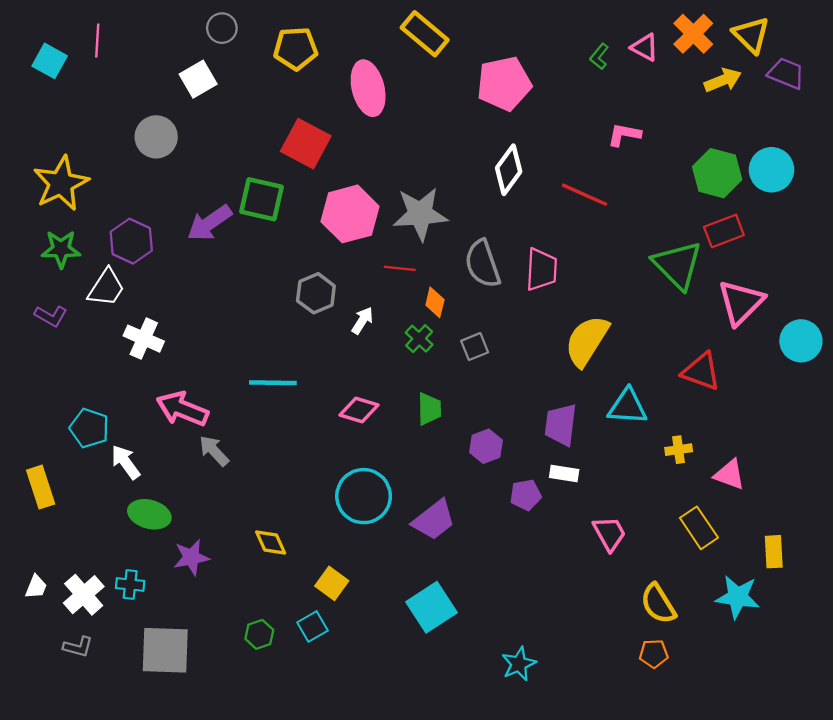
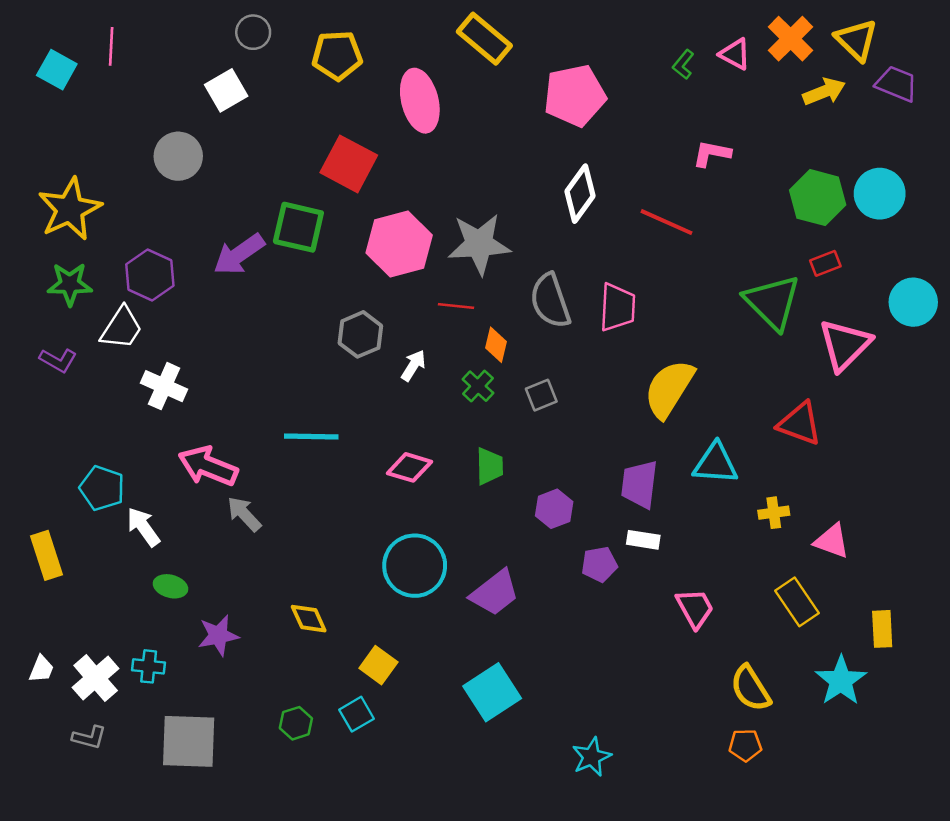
red rectangle: (724, 231) -> (825, 263), size x0.7
cyan circle: (801, 341) -> (913, 302), moved
green ellipse: (149, 514) -> (171, 586), size x0.7
cyan star: (738, 597) -> (841, 681), turned 30

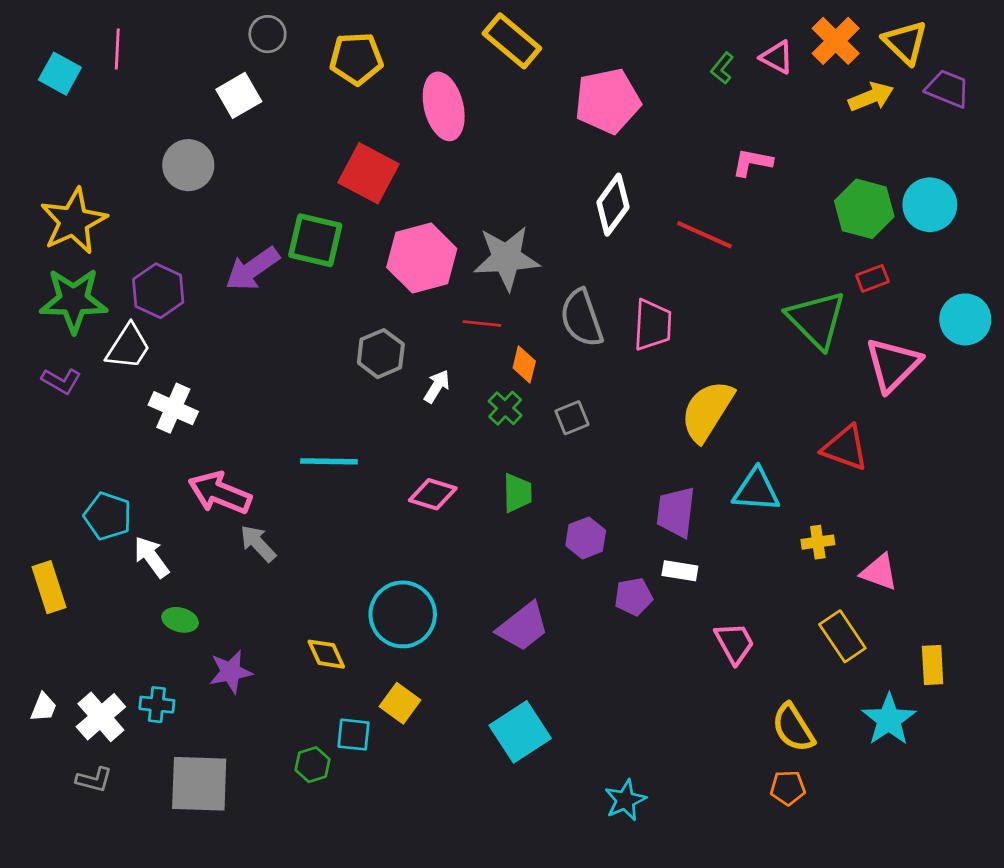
green star: (70, 284) -> (74, 300), size x1.4
cyan circle: (415, 566) -> (403, 614), moved
cyan square: (357, 714) -> (354, 735), moved, turned 36

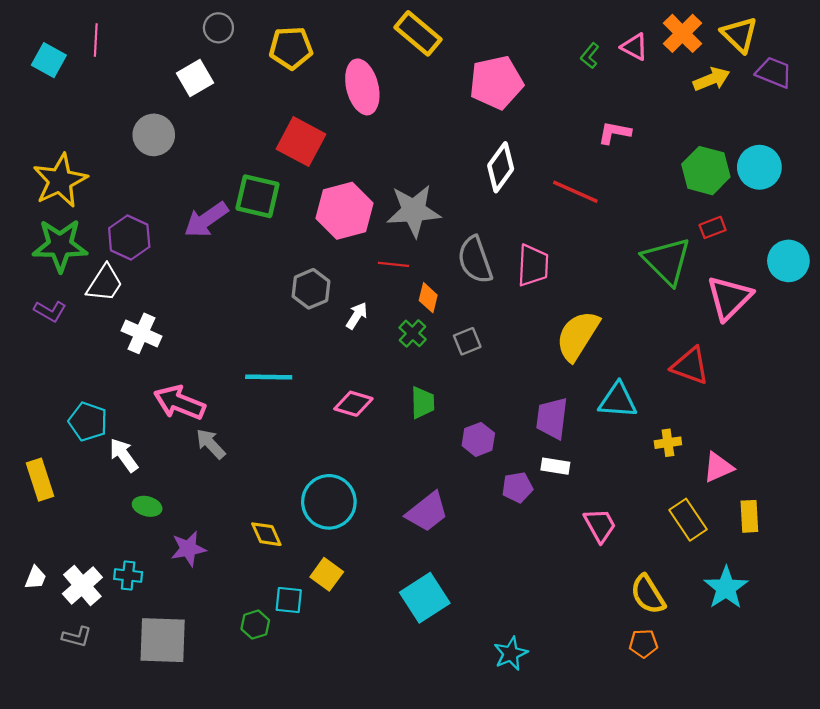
pink triangle: (879, 572) -> (718, 467), turned -44
yellow rectangle: (933, 665) -> (749, 516), moved

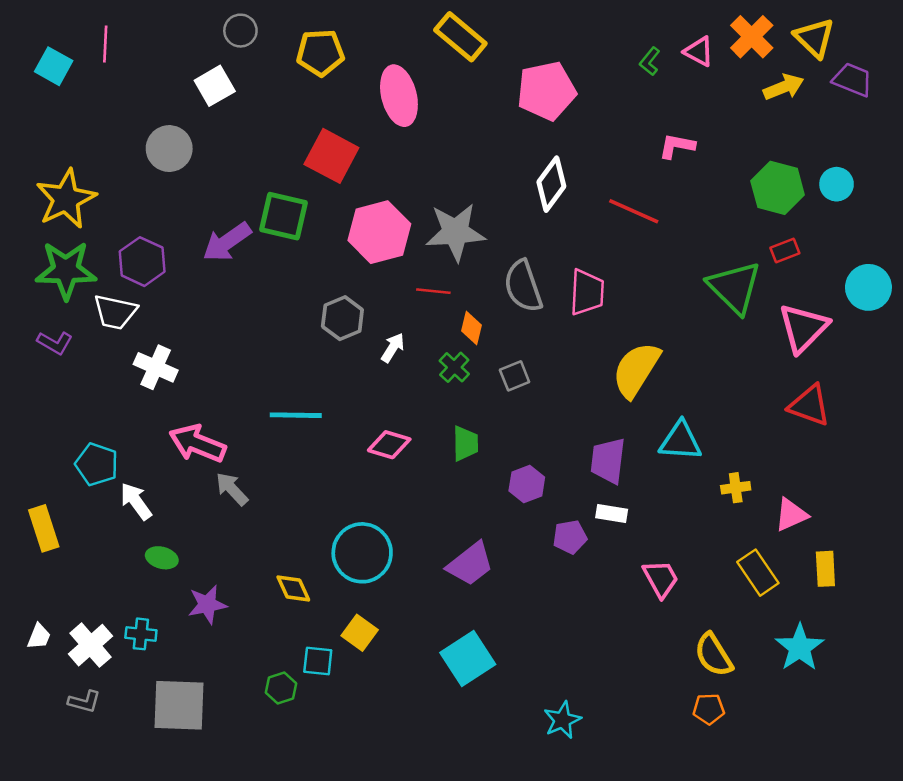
cyan circle: (759, 167) -> (837, 184), size x0.7
white trapezoid: (105, 283) -> (115, 312), turned 69
red triangle: (690, 366) -> (809, 405), moved

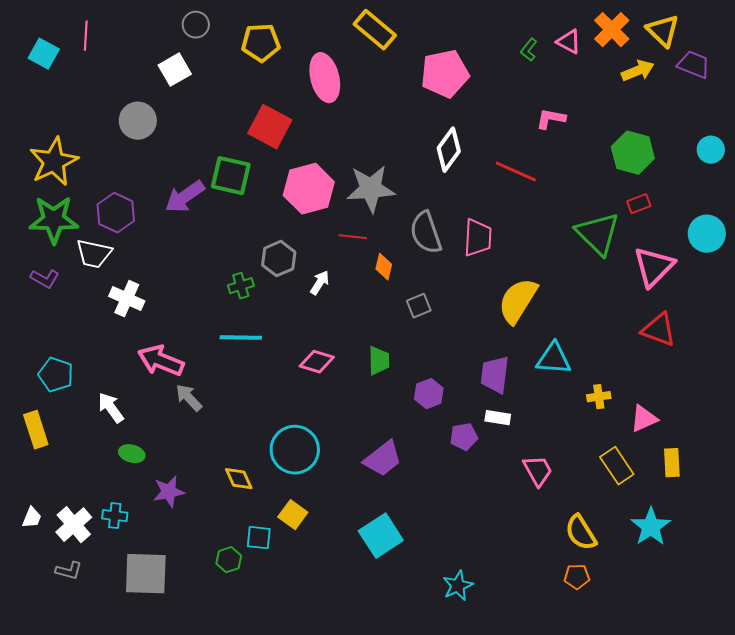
cyan circle: (837, 184) -> (711, 150), moved
green cross: (454, 367) -> (241, 286), moved, turned 30
cyan pentagon: (97, 464) -> (56, 375), moved

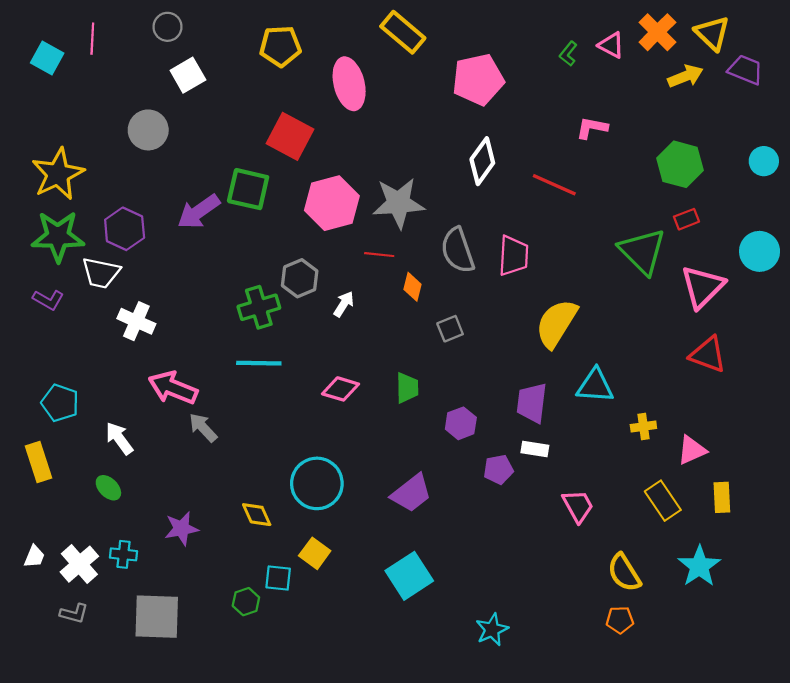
gray circle: (196, 25) -> (168, 27), moved
green cross: (241, 286) -> (259, 307), size x1.5
green ellipse: (132, 454) -> (108, 488), moved, turned 30

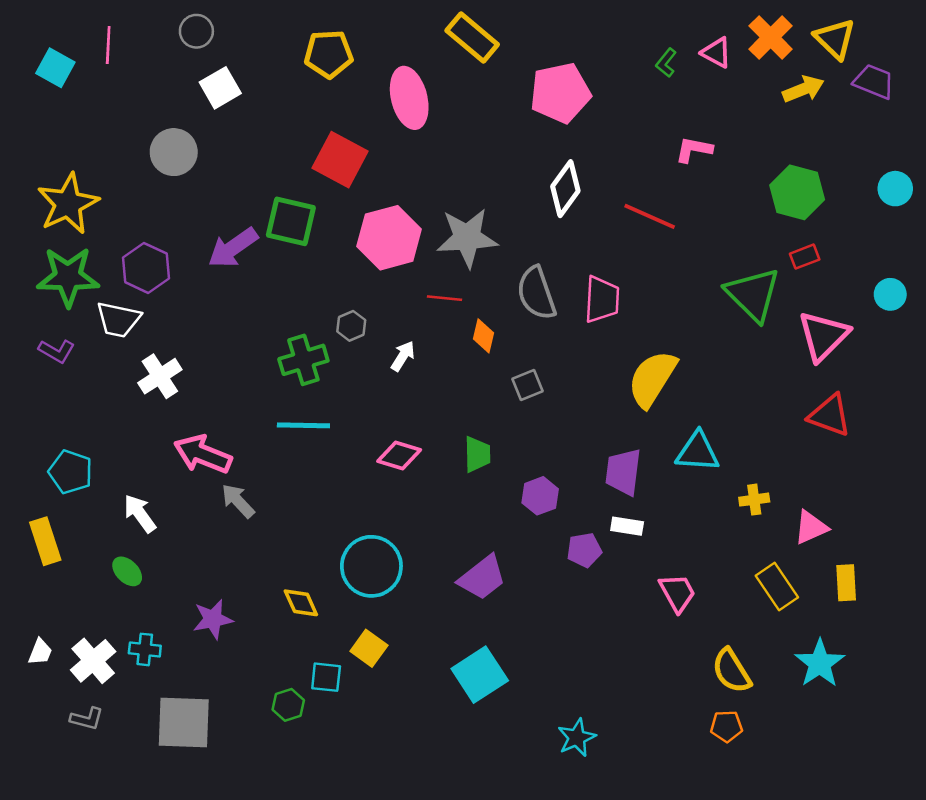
cyan circle: (760, 251) -> (890, 294), size x0.7
gray hexagon: (300, 278) -> (351, 326), size x0.7
white cross: (136, 321) -> (160, 376), turned 33

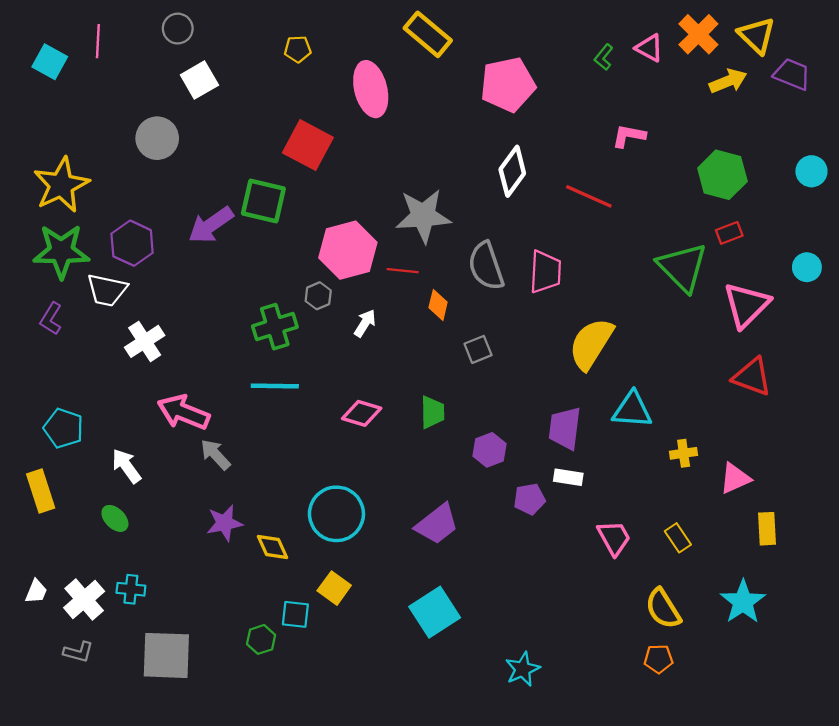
yellow pentagon: (329, 54) -> (298, 49), size x0.6
pink hexagon: (389, 238) -> (348, 250), moved
purple L-shape: (57, 351) -> (51, 319), turned 92
yellow rectangle: (777, 587) -> (678, 538), moved, size x0.7
purple star: (213, 619) -> (225, 523), moved

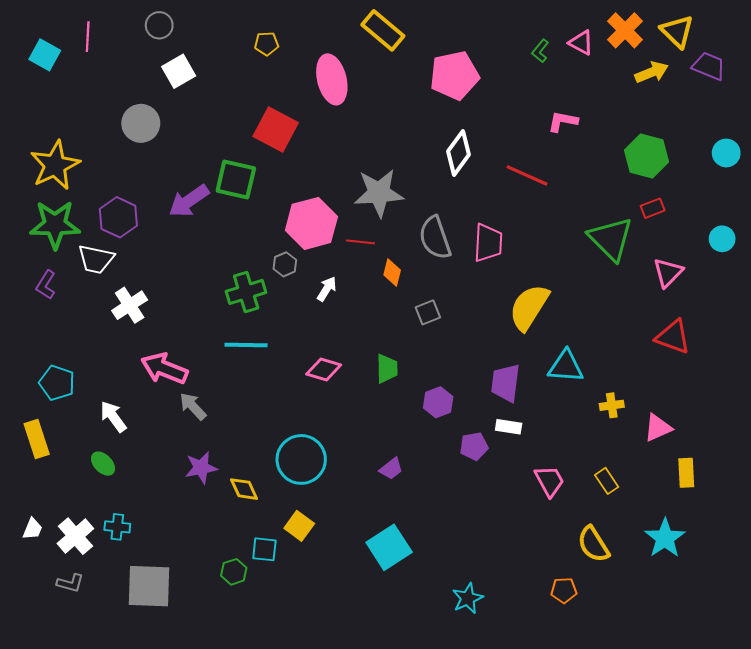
pink triangle: (746, 305) -> (668, 273), size x0.7
purple trapezoid: (437, 524) -> (391, 469), size x0.6
orange pentagon: (658, 659) -> (564, 590), moved

